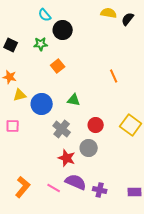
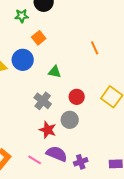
blue circle: (42, 104) -> (23, 60), moved
purple cross: (100, 190) -> (81, 162), turned -32

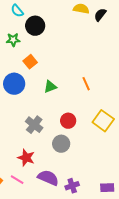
orange line: (95, 48) -> (86, 84), moved
green triangle: (55, 72) -> (50, 87), moved, turned -32
red star: (48, 130) -> (26, 158), moved
pink line: (35, 160) -> (17, 180), moved

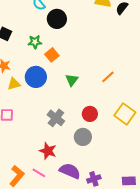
green star: (13, 40) -> (35, 42), moved
orange line: (86, 84) -> (108, 77), turned 72
green triangle: (50, 87) -> (72, 80), turned -32

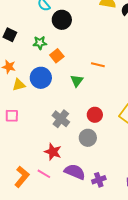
orange line: (108, 77) -> (98, 65), moved, turned 56

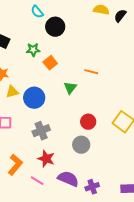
blue circle: (41, 78) -> (34, 98), moved
gray cross: (61, 119) -> (41, 131), moved, turned 30
orange L-shape: (22, 177) -> (15, 165), moved

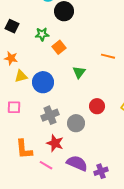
orange line: (91, 72) -> (108, 56), moved
gray circle: (81, 145) -> (76, 123), moved
orange L-shape: (15, 165) -> (24, 149), turned 135

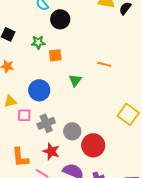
orange square: (59, 47) -> (55, 55), turned 32
yellow triangle: (21, 76) -> (10, 101), moved
red circle: (97, 106) -> (93, 145), moved, size x1.5
pink square: (14, 107) -> (24, 115), moved

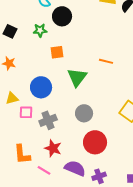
green star: (38, 42) -> (40, 30), moved
green triangle: (75, 80) -> (77, 77), size x1.5
gray circle: (72, 131) -> (84, 113), moved

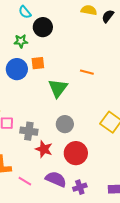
blue circle: (41, 87) -> (17, 69), moved
gray cross: (48, 120) -> (29, 131), turned 30
red star: (53, 148) -> (44, 149), moved

